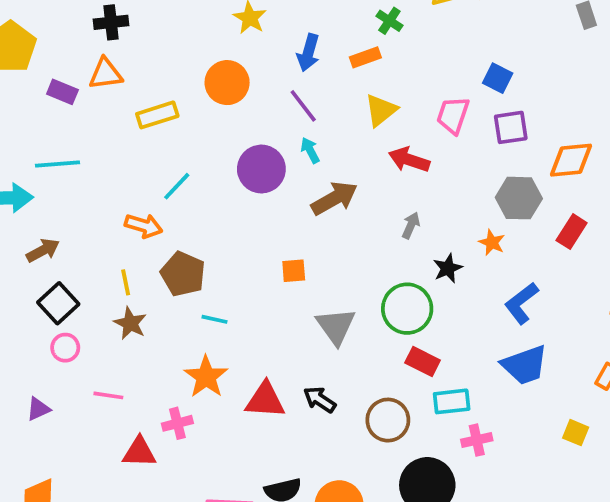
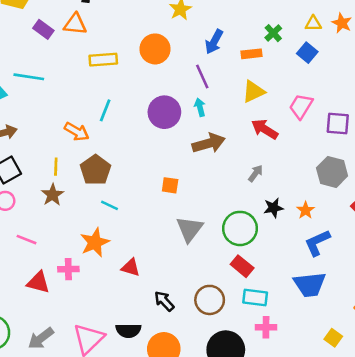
blue square: (498, 78) -> (307, 53), moved
cyan line: (177, 186) -> (105, 110), turned -35
orange star: (492, 243) -> (306, 210), moved
red triangle: (265, 400) -> (131, 267), size x0.7
black arrow: (320, 400) -> (164, 301), moved

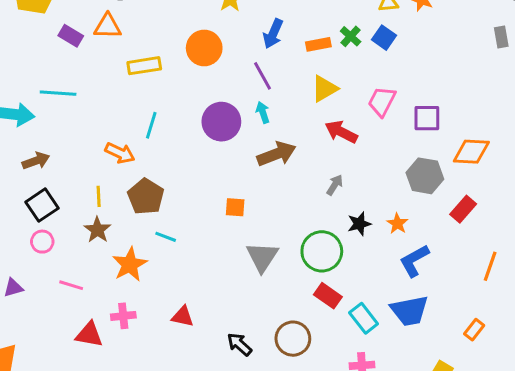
green cross: (273, 33) -> (351, 36), moved
orange star: (95, 242) -> (130, 264), moved
red triangle: (131, 267) -> (183, 316), moved
cyan rectangle: (255, 298) -> (364, 318), moved, turned 50

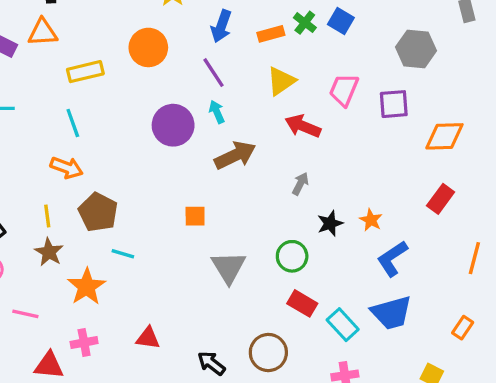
cyan line: (151, 125) -> (73, 123), moved, turned -32
gray hexagon: (425, 176) -> (416, 49), moved
green circle: (322, 251) -> (292, 256), size x0.7

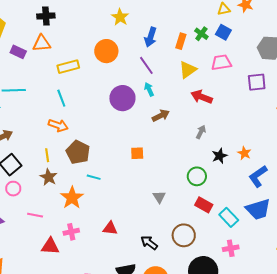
orange rectangle: (271, 34) -> (181, 41), turned -56
pink trapezoid: (344, 90) -> (221, 62), moved, turned 60
brown arrow: (235, 155) -> (161, 116), size x0.7
gray triangle: (229, 267) -> (159, 197), moved, size x0.6

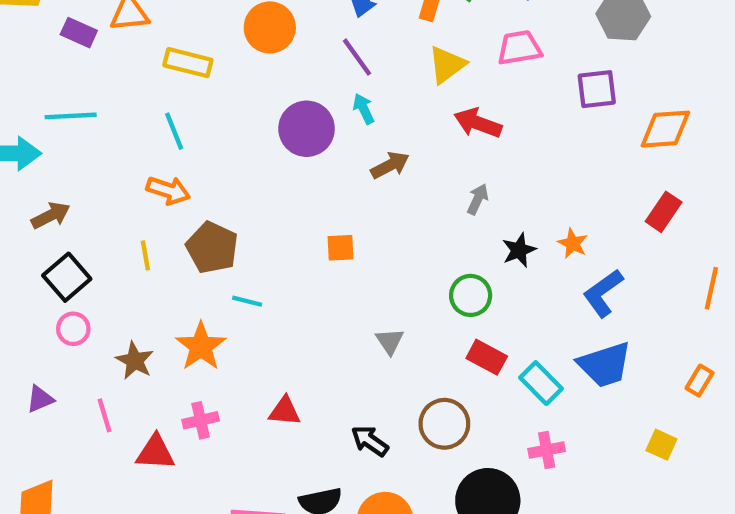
yellow rectangle: (68, 67) -> (188, 63), turned 30
brown star: (49, 177) -> (135, 361), moved
pink line: (35, 215) -> (104, 415), moved, turned 63

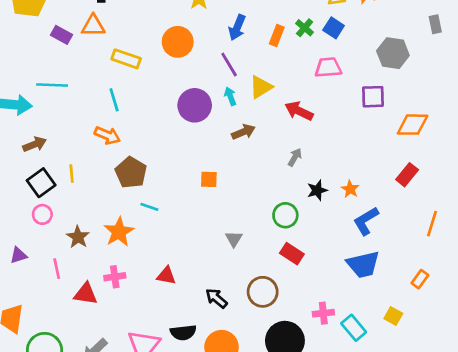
yellow triangle: (447, 65) -> (261, 87), moved
yellow line: (145, 255) -> (72, 174), moved
cyan rectangle: (541, 383) -> (354, 328), moved

